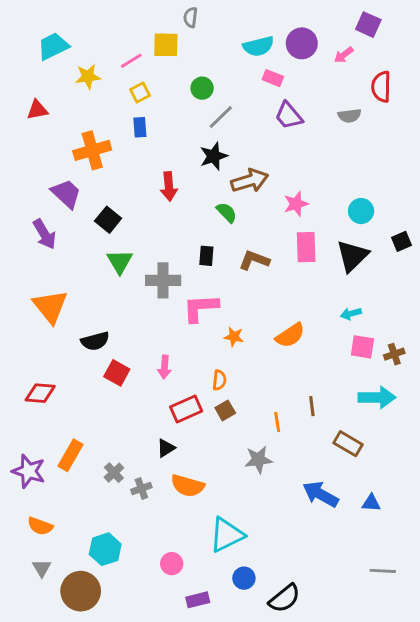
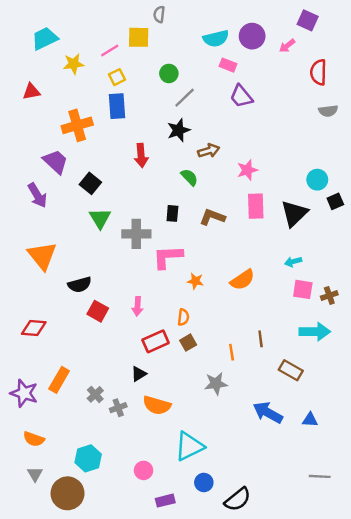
gray semicircle: (349, 116) -> (328, 111), moved
blue rectangle: (140, 127) -> (117, 106), size x1.5
brown arrow: (250, 181) -> (209, 151), size x0.7
cyan circle: (361, 211) -> (317, 180), moved

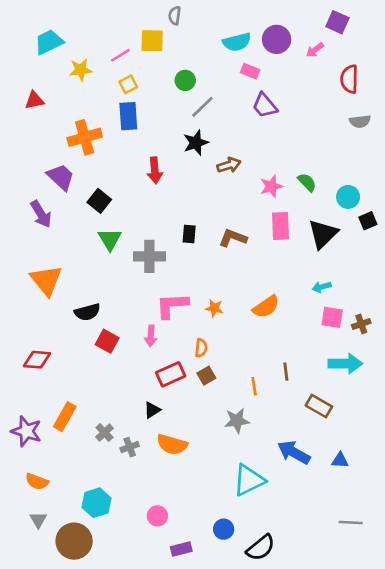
green semicircle: (189, 177) -> (307, 182), moved
pink L-shape: (168, 257) -> (172, 305), moved
cyan triangle: (189, 446) -> (249, 480), moved

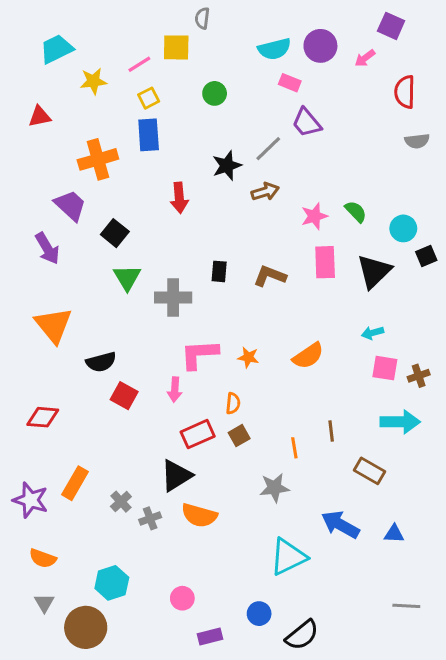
gray line: (202, 107) -> (268, 149), moved
black triangle: (152, 410) -> (176, 475), size x1.6

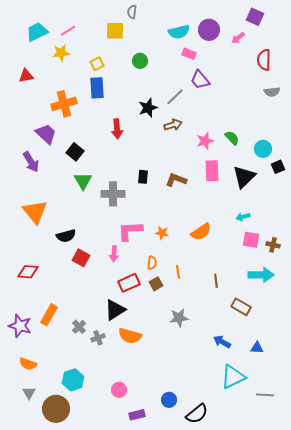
pink line: (139, 64) -> (68, 31), moved
brown cross: (419, 376) -> (273, 245), turned 32
orange line: (294, 448) -> (178, 272), moved
blue arrow: (340, 525) -> (222, 342), size x0.7
cyan triangle: (288, 557) -> (233, 377), moved

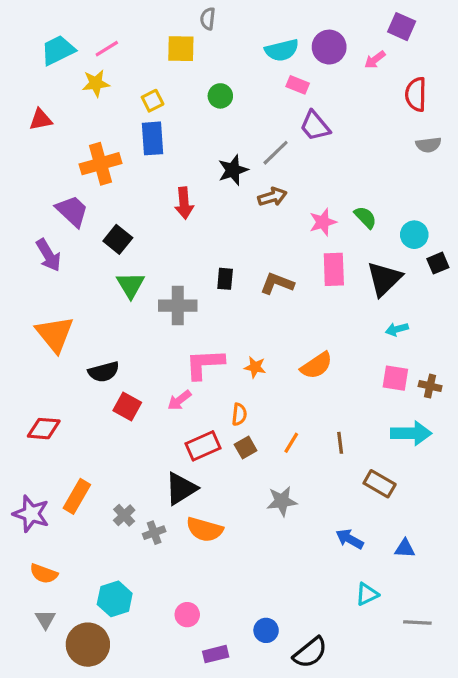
cyan arrow: (243, 217) -> (397, 329), moved
pink arrow: (114, 254) -> (179, 400), turned 49
orange line: (178, 272) -> (291, 443), moved, turned 40
cyan triangle: (233, 377) -> (367, 594), size x0.6

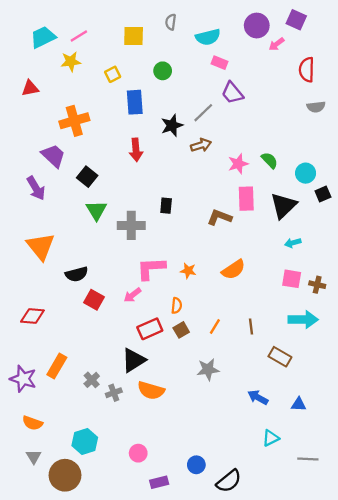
gray semicircle: (208, 19) -> (171, 22), moved
purple circle: (329, 47) -> (257, 26), moved
blue rectangle: (153, 138) -> (135, 102), moved
brown L-shape: (277, 284) -> (220, 217), moved

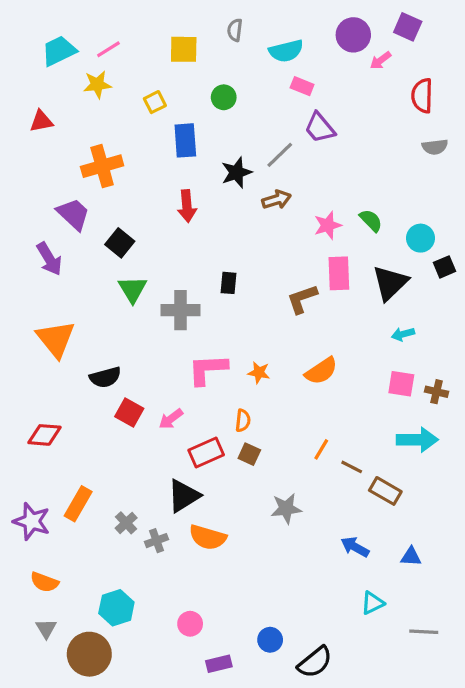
brown L-shape: (220, 217) -> (302, 299), turned -40
pink arrow: (132, 295) -> (171, 419), moved
orange line: (215, 326) -> (321, 449), moved
brown line: (251, 326) -> (352, 467), moved, turned -56
brown square: (181, 330) -> (249, 454), turned -35

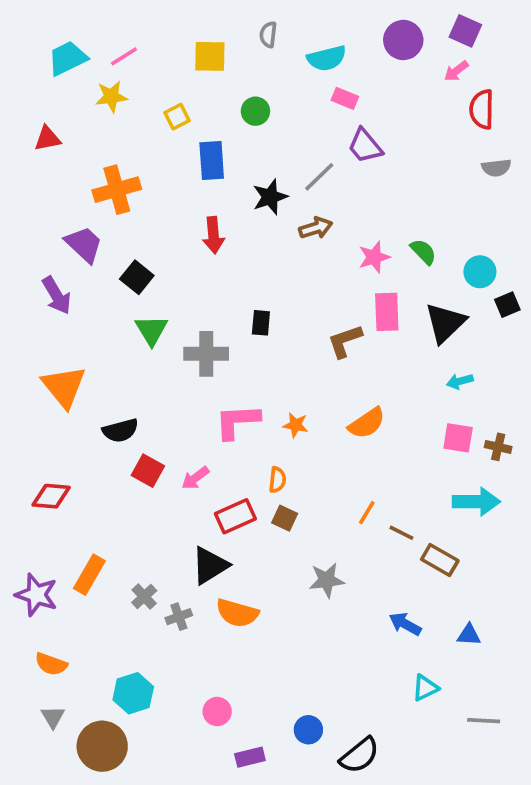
pink arrow: (381, 60) -> (456, 71), moved

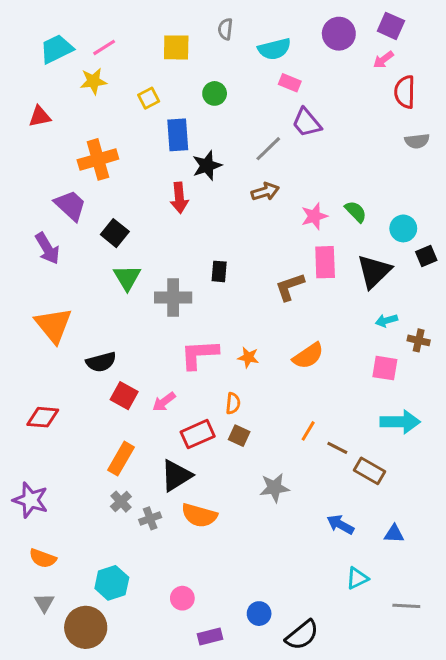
black star: (270, 197) -> (207, 166), moved
brown cross: (498, 447) -> (419, 340), moved
orange rectangle: (89, 575) -> (121, 459), moved

